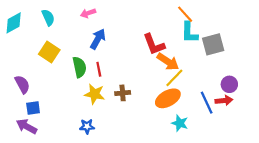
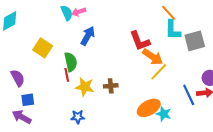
cyan semicircle: (48, 17) -> (67, 13), moved
red line: (99, 69) -> (67, 75), moved
orange ellipse: (168, 98) -> (149, 108), moved

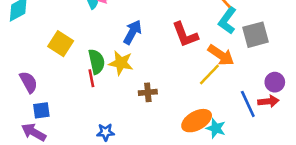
cyan L-shape: (173, 30) -> (227, 21), turned 35
blue arrow: (88, 36) -> (132, 32), moved
orange arrow: (153, 57) -> (221, 55), moved
yellow star: (85, 87) -> (121, 63), moved

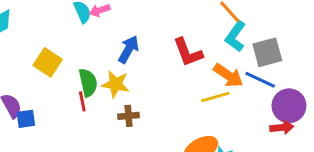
yellow line: (209, 74) -> (215, 97), turned 30
purple circle: (275, 82) -> (289, 106), size x1.5
brown cross: (148, 92) -> (129, 116), moved
blue line: (248, 104) -> (260, 80), moved, turned -40
blue square: (41, 110) -> (26, 119), moved

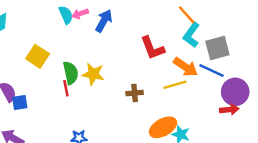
blue arrow: (129, 49) -> (104, 21), moved
brown cross: (129, 116) -> (135, 93), moved

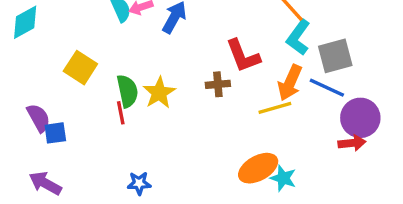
orange arrow: (185, 67) -> (290, 83), turned 80
yellow star: (93, 74) -> (159, 93), turned 30
brown cross: (135, 93) -> (218, 84), moved

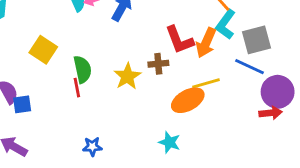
orange arrow: (290, 83) -> (206, 43), moved
yellow star: (159, 93) -> (127, 76), moved
orange ellipse: (258, 168) -> (188, 100), moved
cyan star: (283, 178) -> (170, 142), moved

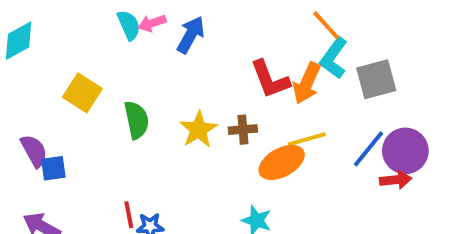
brown cross: (158, 64) -> (243, 130), moved
blue line: (250, 67) -> (369, 149), moved, turned -76
red line: (77, 88) -> (129, 215), moved

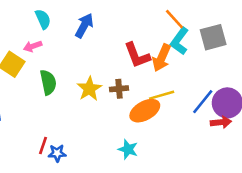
pink arrow: (152, 23) -> (33, 46), moved
gray square: (376, 79) -> (213, 37), moved
red line: (129, 215) -> (43, 145), turned 30

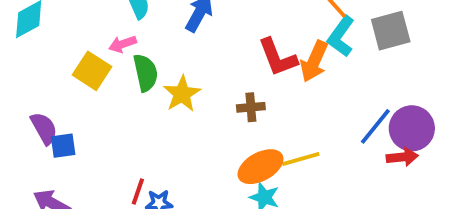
green semicircle: (48, 82) -> (146, 73), moved
yellow star: (89, 89) -> (182, 94), moved
yellow line: (162, 95) -> (301, 159), moved
orange ellipse: (145, 111) -> (260, 167), moved

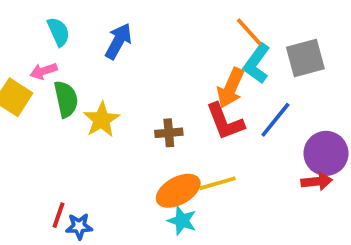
red L-shape: (278, 57) -> (225, 122), moved
blue line: (375, 126) -> (275, 120), moved

